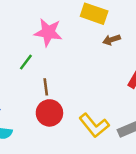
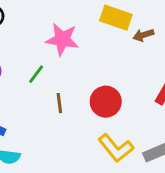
brown arrow: (111, 40) -> (143, 35), moved
red circle: (49, 113) -> (106, 102), moved

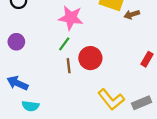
green line: (36, 74) -> (64, 44), moved
red circle: (106, 102) -> (90, 58), moved

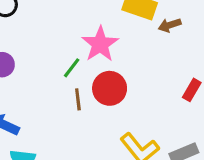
pink star: (71, 18) -> (100, 44), moved, turned 30

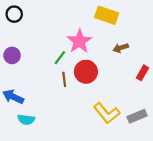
brown arrow: (170, 25) -> (121, 48), moved

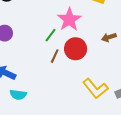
brown arrow: (121, 48) -> (109, 37), moved
brown line: (64, 79) -> (55, 56), turned 32

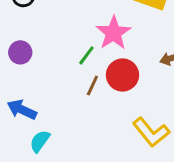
cyan semicircle: (18, 95) -> (40, 141), turned 119

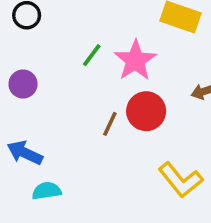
green line: (86, 55) -> (92, 55), moved
cyan semicircle: (40, 141) -> (47, 191), turned 45

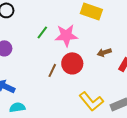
pink star: (135, 60) -> (66, 35), turned 30

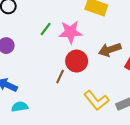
brown arrow: (104, 52) -> (110, 50), size x1.5
brown line: (52, 70) -> (60, 77), moved

